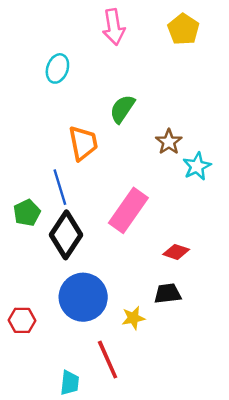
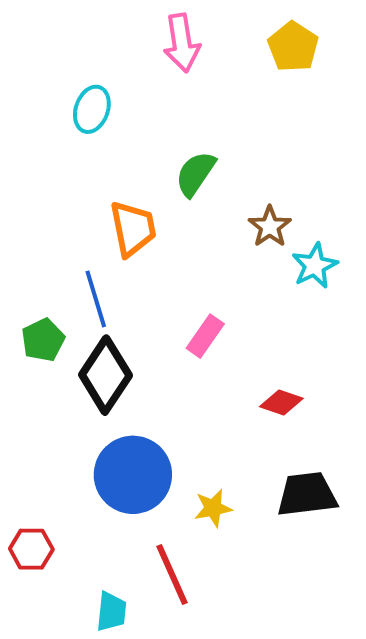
pink rectangle: (128, 210) -> (205, 336), size x0.6
black trapezoid: (168, 294) -> (307, 494), moved, size x1.4
red hexagon: (22, 320) -> (31, 549), moved

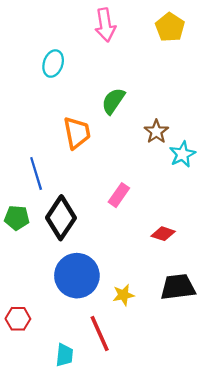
blue line: (96, 299) -> (36, 174), moved
green pentagon: (43, 340) -> (17, 218), moved, turned 30

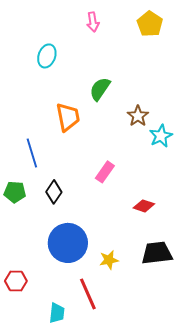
pink arrow: (105, 25) -> (93, 22), size x0.7
black diamond: (61, 218) -> (54, 192), size x0.6

